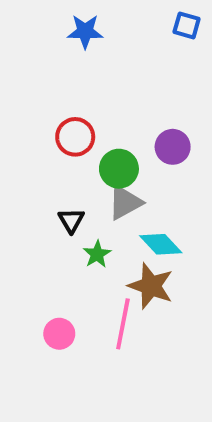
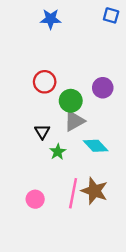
brown star: (151, 286) -> (94, 191), moved

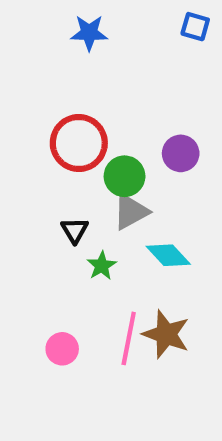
red circle: (45, 82) -> (79, 143), size x1.4

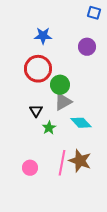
blue star: (89, 33) -> (43, 36), moved
purple circle: (181, 153) -> (87, 47), moved

